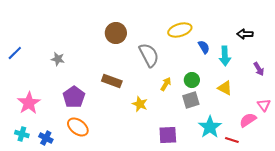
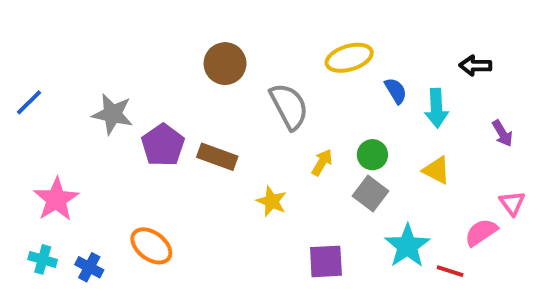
gray star: (58, 59) -> (113, 114), size x1.5
purple pentagon: (74, 97) -> (163, 145), moved
gray square: (191, 100) -> (371, 194), turned -36

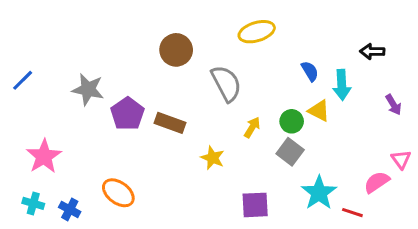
yellow ellipse: (349, 58) -> (257, 32), moved
yellow triangle: (436, 170) -> (319, 111), moved

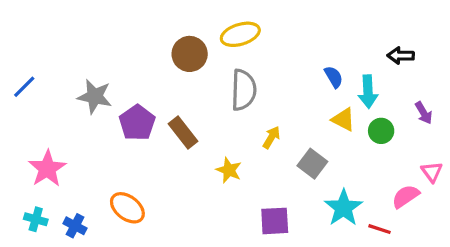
yellow ellipse: (257, 32) -> (240, 34), moved
gray semicircle: (226, 83) -> (244, 90), turned 30
green circle: (292, 121) -> (381, 131), moved
brown rectangle: (170, 123) -> (183, 133), turned 32

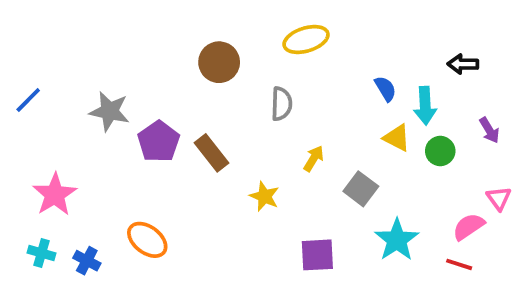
yellow ellipse: (240, 34) -> (306, 40), moved
gray semicircle: (244, 90) -> (281, 104), size x0.7
red line: (379, 229) -> (459, 264), moved

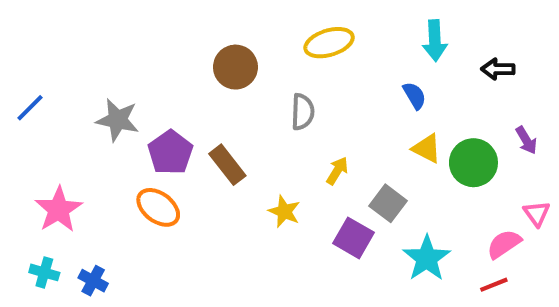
cyan arrow: (425, 106) -> (435, 41), moved
green circle: (440, 151) -> (473, 163), size x1.5
orange ellipse: (147, 240) -> (158, 207), moved
purple square: (317, 255) -> (353, 238), moved, turned 33
red line: (459, 264) -> (494, 285), turned -40

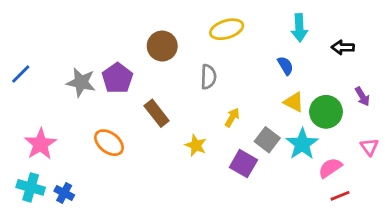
purple pentagon: (170, 152) -> (117, 78), moved
pink semicircle: (504, 244) -> (330, 168), moved
cyan star: (427, 258) -> (302, 144), moved
cyan cross: (44, 272) -> (31, 187), size x1.4

